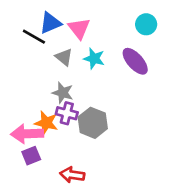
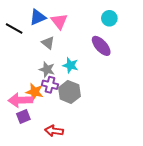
black line: (34, 37) -> (14, 28), moved
cyan star: (94, 59) -> (70, 65), moved

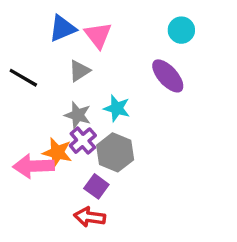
black line: (14, 28) -> (23, 78), moved
gray triangle: (48, 43) -> (79, 71), turned 48
purple cross: (50, 85) -> (83, 141), turned 35
purple square: (23, 116) -> (96, 186), moved, turned -32

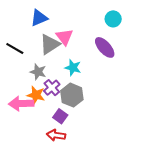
pink triangle: (98, 35) -> (64, 37), moved
gray triangle: (79, 71) -> (50, 44), size x1.5
gray star: (78, 115) -> (38, 72), moved

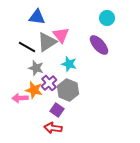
blue triangle: (39, 18) -> (37, 17), turned 30
black line: (15, 49) -> (27, 47), moved
pink arrow: (21, 104) -> (20, 98), size x0.7

